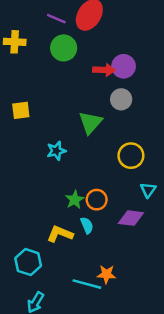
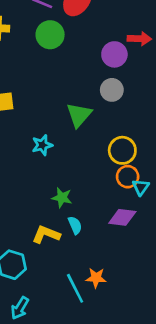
red arrow: (104, 70) -> (139, 39), moved
green star: (75, 200) -> (62, 198), turned -30
orange circle: (97, 200) -> (128, 177), moved
cyan line: (87, 284) -> (75, 288), turned 48

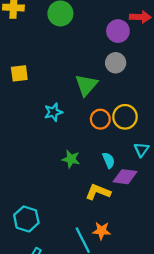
orange circle: (128, 177) -> (100, 119), moved
cyan semicircle: (75, 225) -> (109, 160), moved
yellow L-shape: (46, 234) -> (98, 192), moved

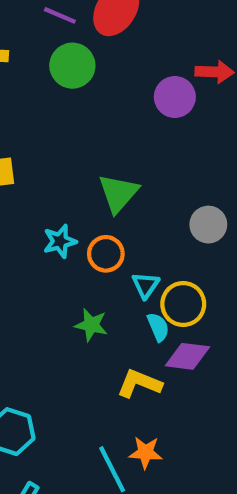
gray circle: (116, 63) -> (208, 225), moved
yellow circle: (125, 117) -> (183, 304), moved
orange circle: (100, 119) -> (106, 254), moved
cyan triangle: (141, 150) -> (146, 285), moved

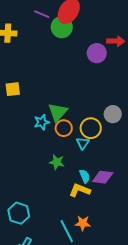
green circle: (72, 66) -> (62, 27), moved
green triangle: (118, 193) -> (58, 112), moved
yellow circle: (183, 304) -> (91, 128), moved
cyan semicircle: (158, 327) -> (85, 176), moved

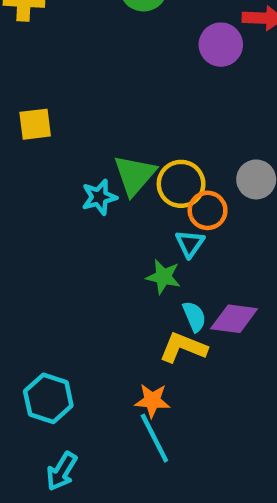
orange circle: (64, 128) -> (208, 210), moved
yellow circle: (91, 128) -> (181, 184), moved
green star: (57, 162) -> (163, 277), moved
orange star: (83, 223) -> (152, 401), moved

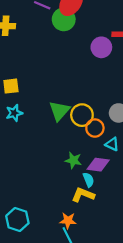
cyan star: (99, 197) -> (14, 113), moved
cyan triangle: (190, 244) -> (112, 144), moved, turned -40
purple diamond: (234, 319) -> (98, 165), moved

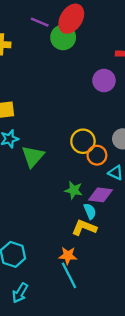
purple circle: (101, 47) -> (104, 81), moved
green triangle: (59, 111) -> (33, 156), moved

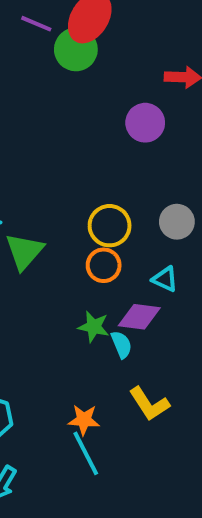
orange circle: (97, 155) -> (104, 265), moved
green star: (74, 190) -> (94, 327), moved
yellow L-shape: (84, 228) -> (149, 404), moved, turned -145

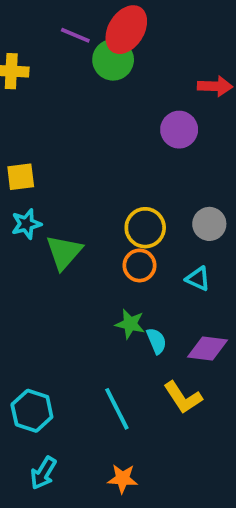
purple diamond: (139, 317) -> (207, 348), moved
orange star: (84, 420) -> (123, 479), moved
cyan line: (86, 453) -> (117, 409), moved

